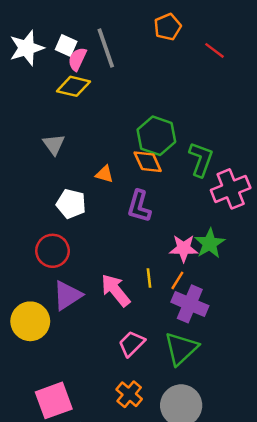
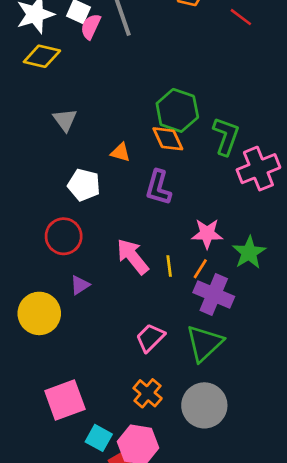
yellow diamond: (74, 86) -> (42, 56), moved
green star: (210, 243) -> (249, 253), moved
pink arrow: (116, 290) -> (133, 257), moved
purple triangle: (67, 295) -> (80, 285), size x0.6

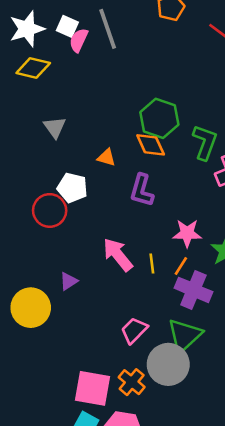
red circle: (64, 236) -> (50, 210), moved
pink square: (65, 400) -> (93, 388), moved, turned 30
gray circle: (204, 405) -> (168, 364), moved

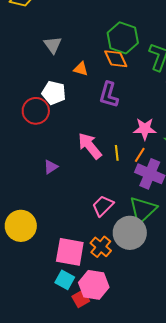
gray triangle: (55, 127) -> (53, 45), moved
yellow circle: (31, 308) -> (21, 226), moved

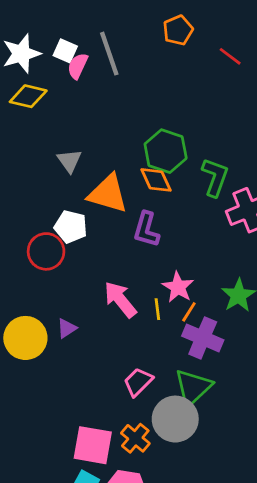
orange triangle: (81, 69) -> (108, 194), size x2.0
pink star: (145, 129) -> (178, 287), moved, turned 30
yellow circle: (21, 226) -> (25, 338), moved

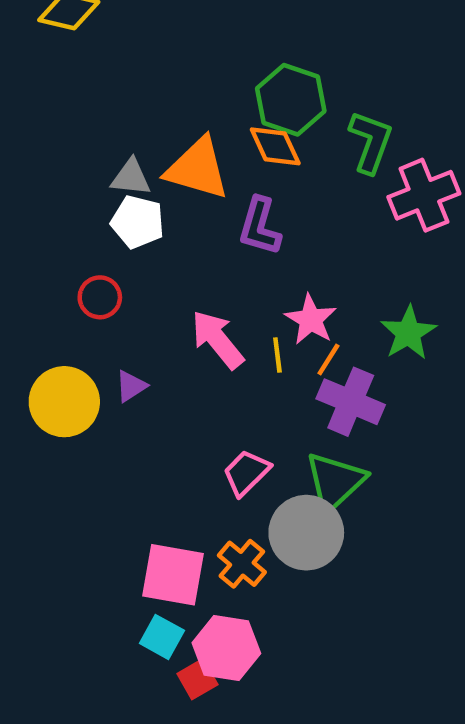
gray triangle: (69, 161) -> (131, 177), moved, turned -48
red circle: (46, 251) -> (100, 297), moved, size x0.7

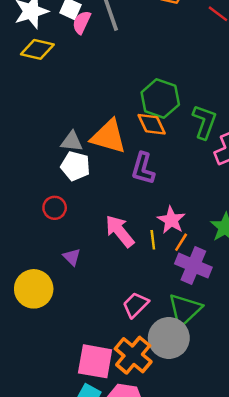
purple triangle: (131, 386) -> (72, 257), turned -42
yellow circle: (64, 402) -> (34, 289), moved
orange cross: (242, 564) -> (133, 355), size x1.4

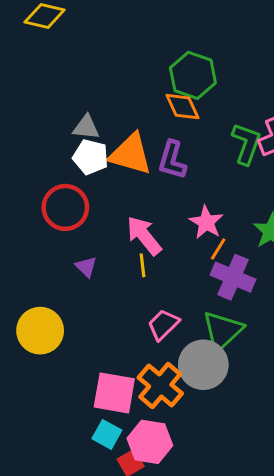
green L-shape: (204, 122) -> (246, 144), moved
orange triangle: (109, 137) -> (131, 154), moved
red circle: (55, 208) -> (65, 207), size x1.6
yellow line: (153, 240) -> (142, 265), moved
yellow circle: (34, 289) -> (40, 331), moved

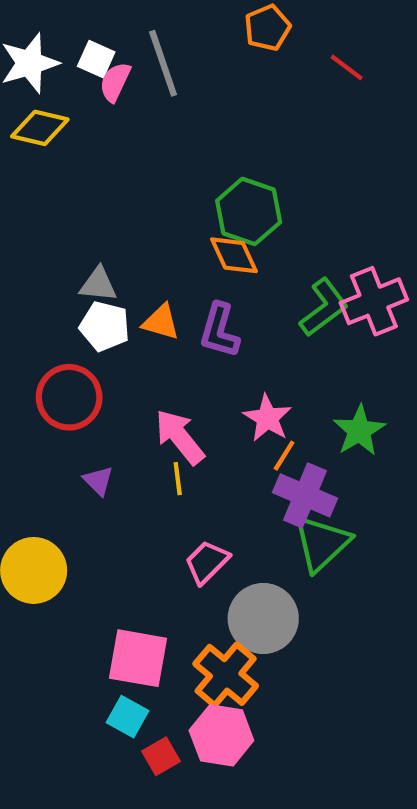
green L-shape: (246, 144) -> (324, 307), turned 33
orange triangle: (131, 154) -> (161, 322), size x0.6
green triangle: (223, 331) -> (322, 543), moved
orange cross: (160, 386) -> (226, 675), moved
pink hexagon: (150, 442) -> (221, 735), moved

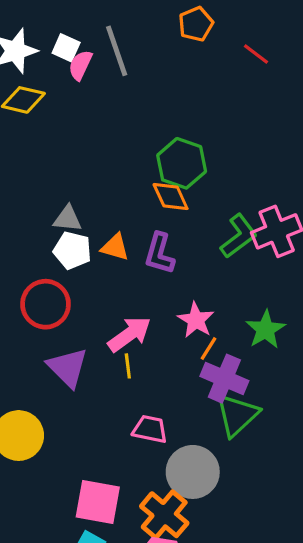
pink arrow: (180, 437) -> (129, 334), turned 93
purple triangle: (98, 481) -> (68, 367), size x1.8
pink trapezoid: (207, 562) -> (150, 429), turned 57

